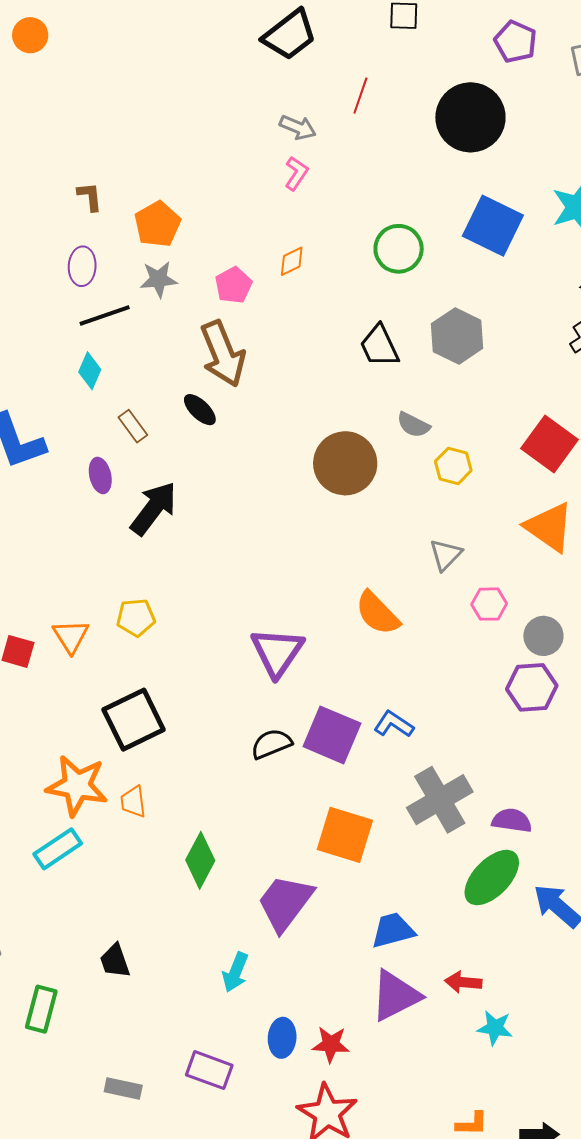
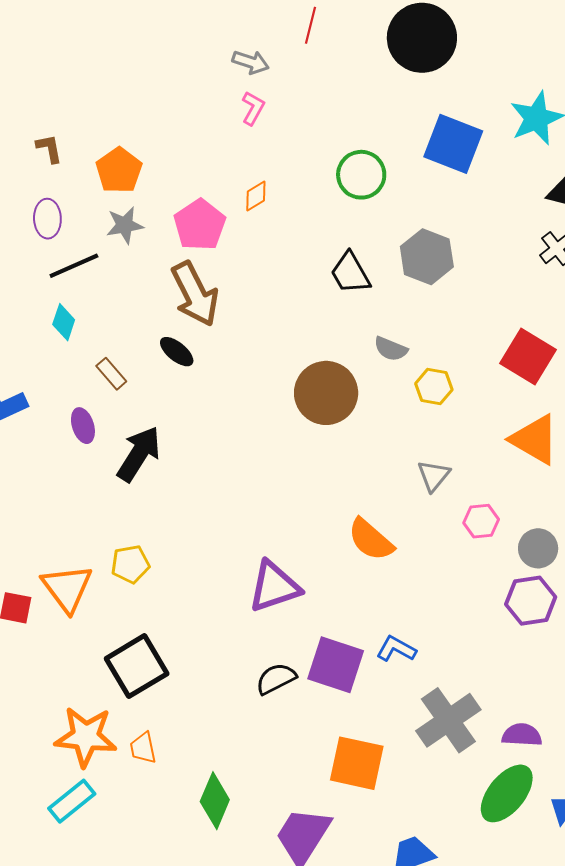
pink pentagon: (233, 285) -> (200, 225), size x1.4
orange triangle: (71, 636) -> (67, 588), size x1.4
purple triangle: (277, 652) -> (274, 587), turned 42

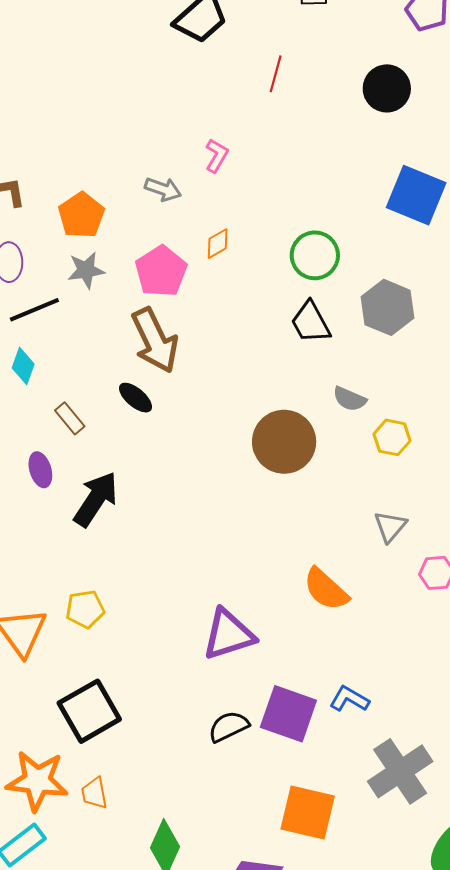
black circle: (422, 38) -> (387, 88), size x0.7
gray arrow: (251, 62) -> (163, 189), moved
green circle: (361, 175) -> (315, 255), moved

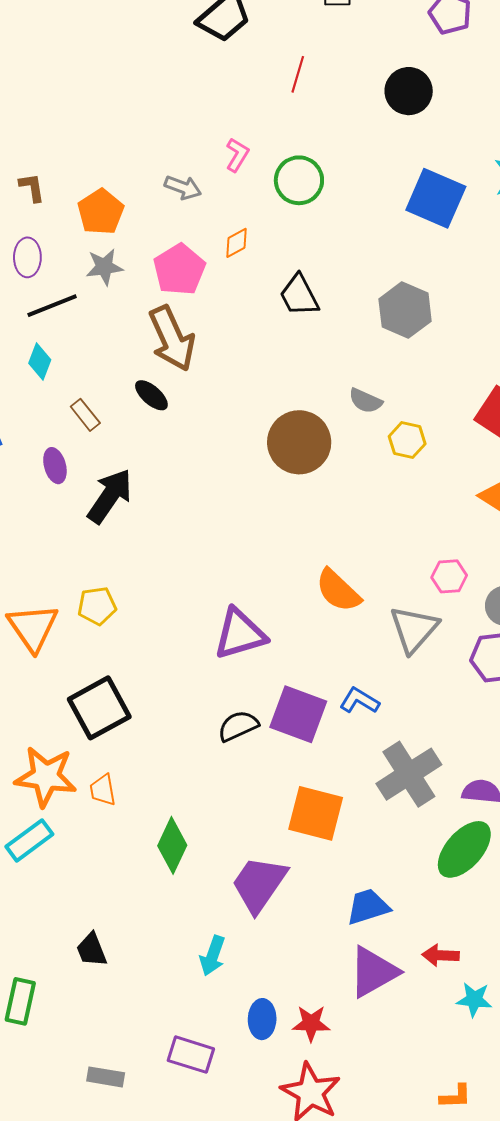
green circle: (315, 255) -> (299, 180), moved
black trapezoid: (311, 322) -> (299, 295), moved
gray triangle: (390, 526) -> (414, 629), moved, size x1.5

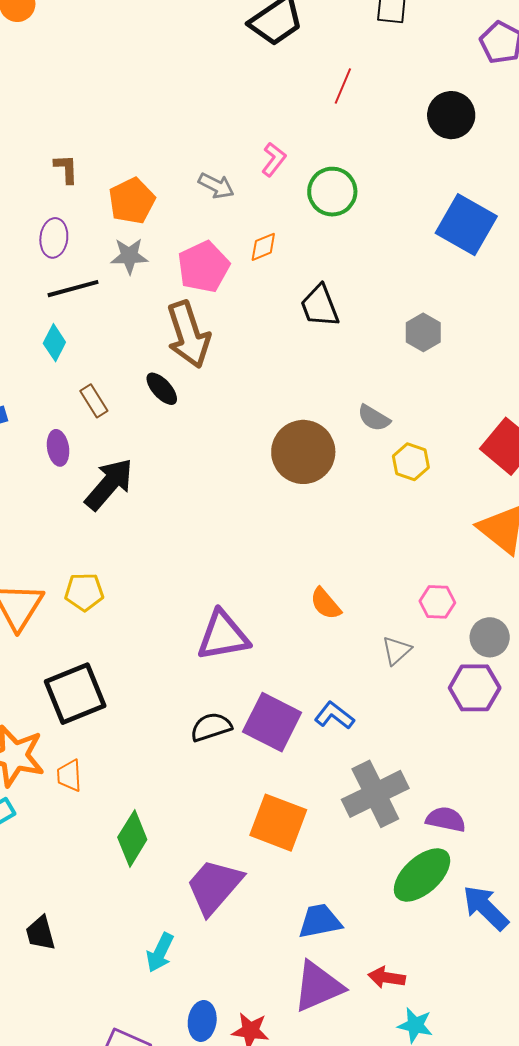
gray hexagon: (405, 310) -> (423, 332), size x0.7
orange semicircle: (338, 591) -> (325, 604), size x0.7
gray triangle: (414, 629) -> (396, 650), size x0.6

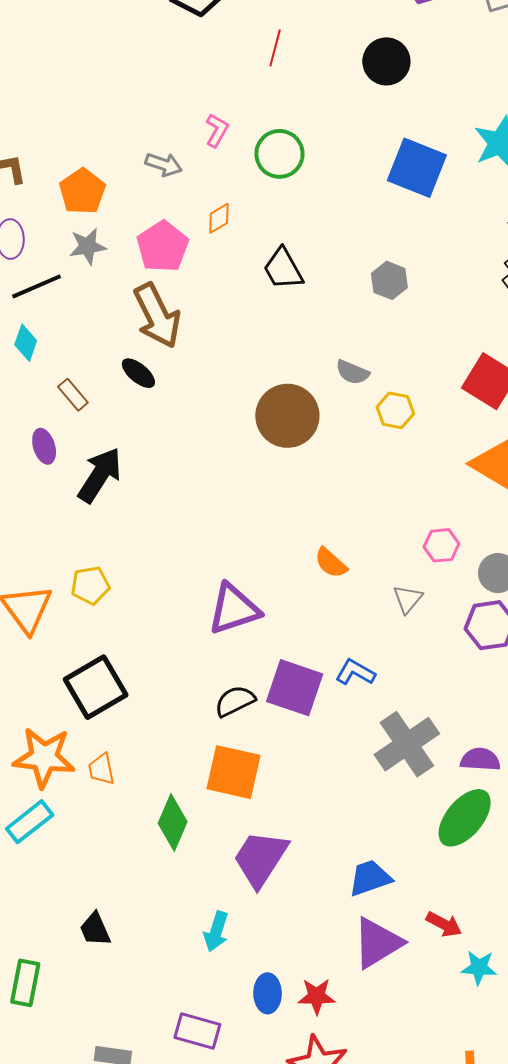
orange square: (278, 823) -> (234, 772), moved
red arrow: (387, 978) -> (444, 924), turned -153

